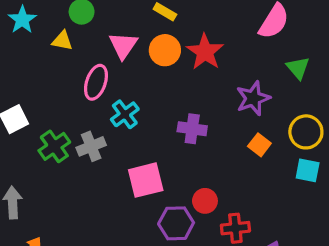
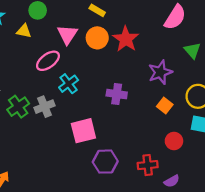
pink ellipse: (96, 82) -> (48, 61), turned 35
red circle: (205, 201) -> (174, 141), moved

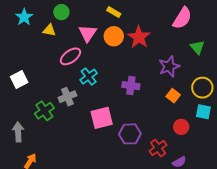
green cross: (18, 107) -> (44, 111), moved
purple hexagon: (105, 162) -> (130, 134), moved
red cross: (148, 165) -> (158, 148), turned -30

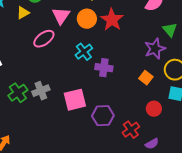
yellow triangle: (49, 30) -> (23, 13), turned -40
purple star: (169, 66) -> (155, 49), moved
cyan cross: (89, 77) -> (84, 52), moved
gray cross: (67, 97) -> (41, 91), moved

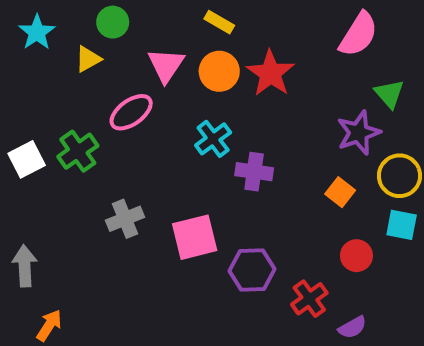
green cross: (18, 93) -> (78, 151), moved

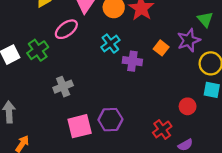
orange square: (340, 192) -> (161, 48), moved
pink square: (195, 237) -> (80, 126), moved
purple hexagon: (252, 270) -> (110, 120), moved

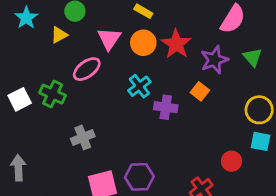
purple star: (189, 40) -> (214, 60), moved
green cross: (38, 50) -> (53, 94), turned -30

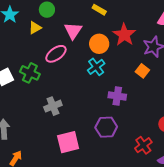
orange circle: (143, 43) -> (99, 44), moved
purple cross: (166, 107) -> (117, 96), moved
purple hexagon: (139, 177) -> (106, 127), moved

